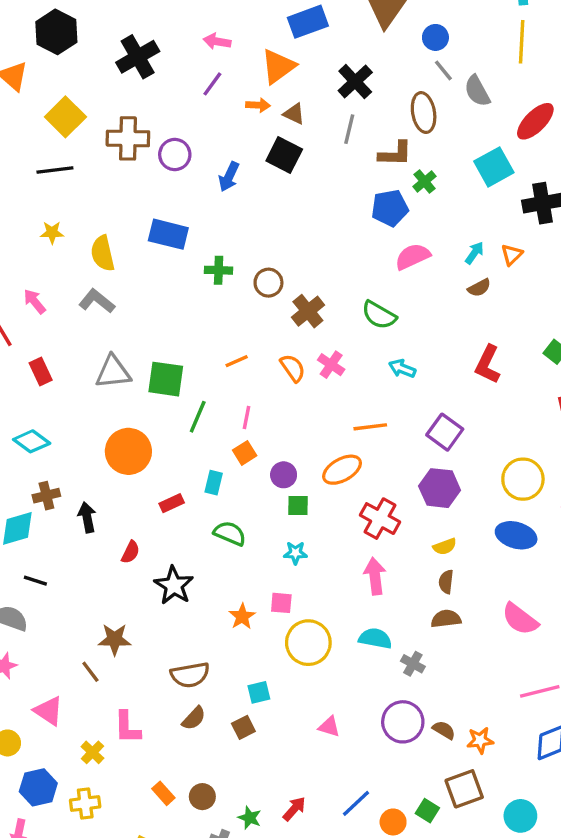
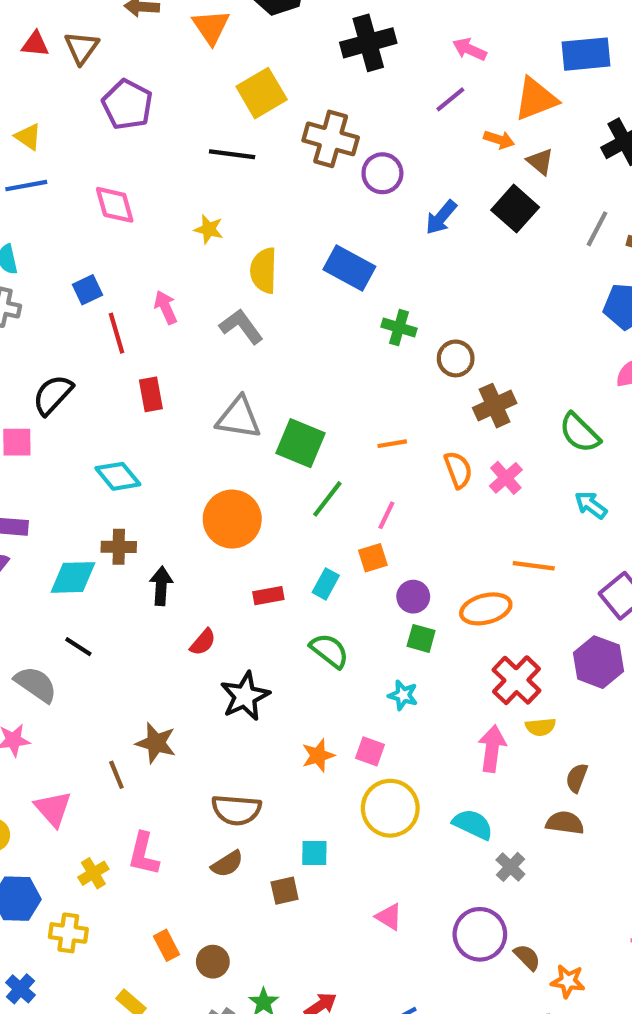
gray line: (349, 129) -> (597, 229), moved
yellow semicircle: (445, 547) -> (541, 727), moved

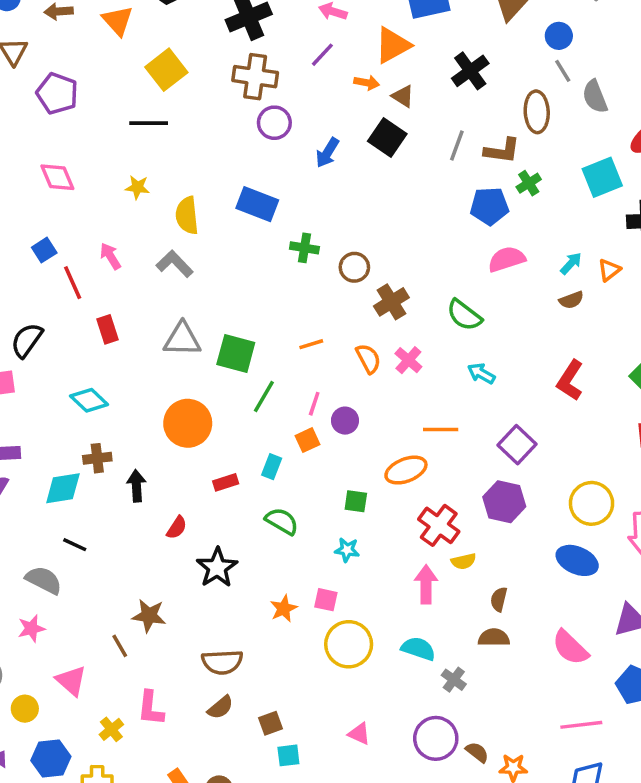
brown cross: (331, 139) -> (255, 77), moved
purple circle: (413, 597) -> (345, 421), moved
cyan square: (314, 853) -> (288, 755), moved

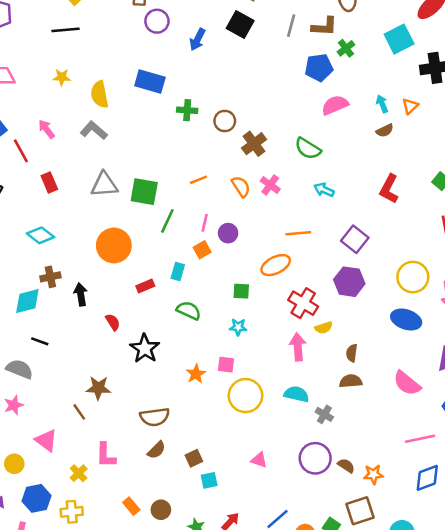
cyan arrow: (571, 263) -> (382, 104), turned -60
red semicircle: (177, 528) -> (113, 322), turned -60

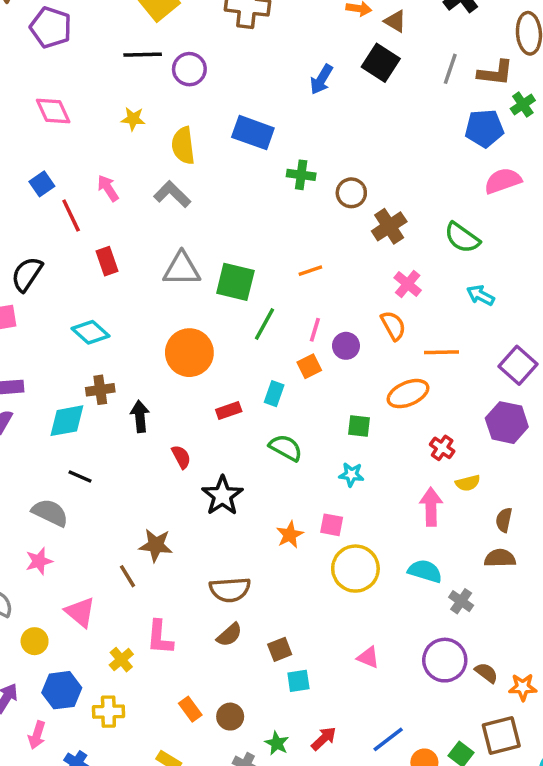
purple circle: (157, 21) -> (189, 69), moved
orange semicircle: (241, 187) -> (393, 326), moved
red cross: (303, 303) -> (442, 448), size x0.6

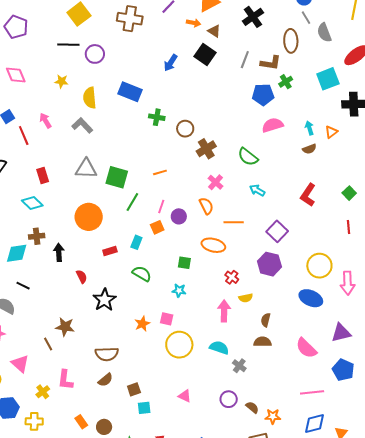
red rectangle: (107, 261) -> (43, 175), moved
orange ellipse: (408, 394) -> (213, 245), turned 35
purple circle: (445, 660) -> (229, 399), size x0.7

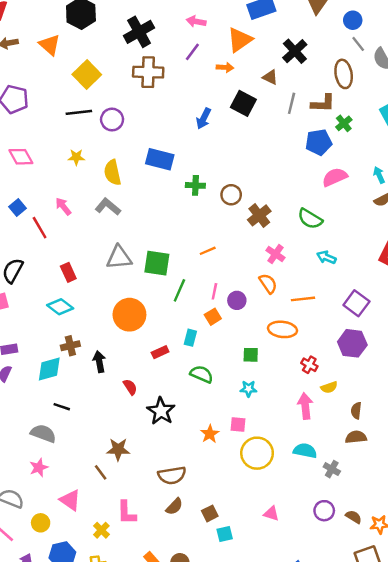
brown triangle: (214, 31) -> (270, 77), moved

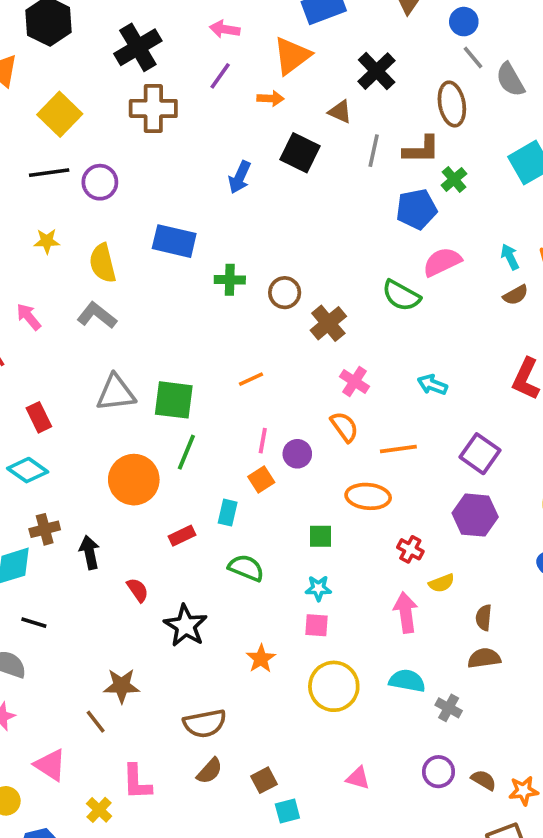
green semicircle: (310, 219) -> (401, 296), moved
green line: (179, 290) -> (186, 452), moved
pink square: (238, 424) -> (317, 625), moved

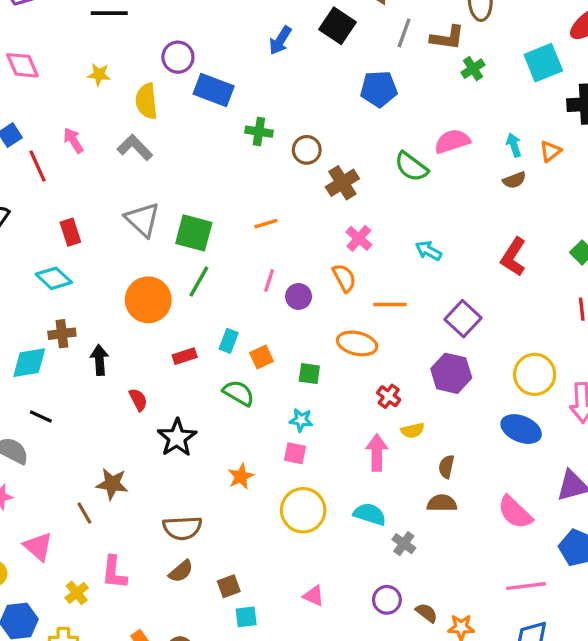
purple circle: (100, 182) -> (178, 57), moved
blue pentagon: (416, 209) -> (379, 89), moved
gray triangle: (116, 393) -> (143, 220), turned 42
orange square: (261, 480) -> (261, 357), moved

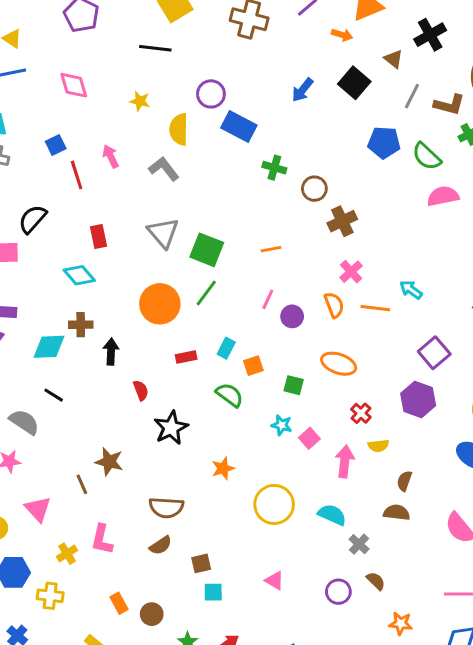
green semicircle: (411, 167) -> (427, 156), moved
orange line: (390, 305) -> (375, 308), moved
pink square: (295, 453) -> (309, 438), moved, turned 30
brown semicircle: (427, 613) -> (376, 581), moved

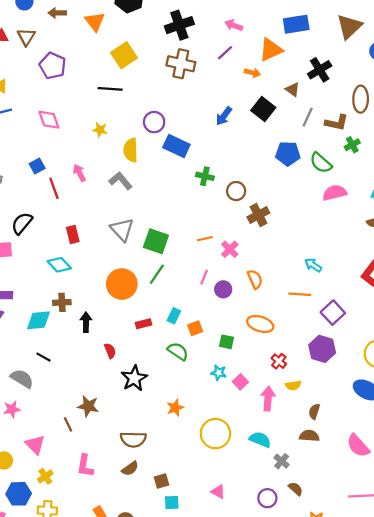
pink cross: (351, 272) -> (230, 249), moved
orange line: (375, 308) -> (300, 294), moved
yellow cross: (67, 554) -> (45, 476), moved

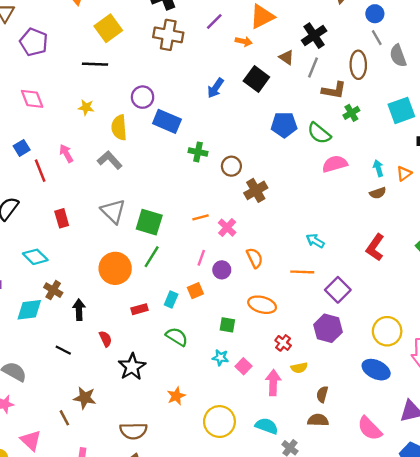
gray line: (308, 117) -> (313, 68), moved
cyan diamond: (59, 265) -> (35, 257), moved
brown cross: (62, 302) -> (53, 290), turned 36
orange square: (195, 328) -> (195, 291), moved
black line: (44, 357) -> (63, 350), moved

